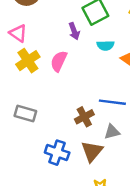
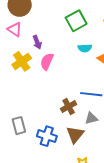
purple arrow: (74, 31) -> (37, 42), moved
pink triangle: (18, 33) -> (15, 29), moved
gray rectangle: (25, 113) -> (19, 126), moved, turned 60

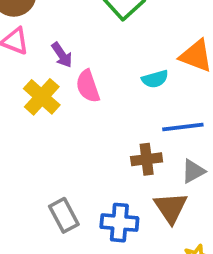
cyan semicircle: (85, 48) -> (155, 79), moved
pink semicircle: (47, 61) -> (88, 86), turned -30
brown cross: (69, 106) -> (147, 159), turned 35

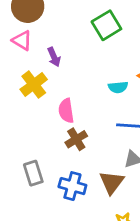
pink semicircle: (88, 86) -> (66, 111), moved
brown cross: (147, 159) -> (76, 139), moved, turned -35

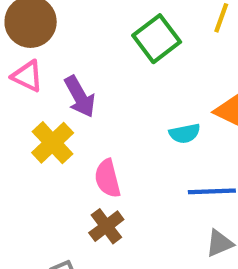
purple arrow: (54, 57) -> (80, 97), size x1.4
brown cross: (76, 139) -> (106, 226), moved

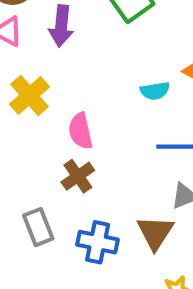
purple arrow: (80, 97) -> (61, 26), moved, turned 33

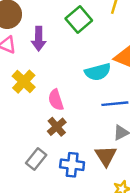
cyan semicircle: (155, 91) -> (98, 72), size x1.5
gray rectangle: (38, 227) -> (36, 159), turned 65

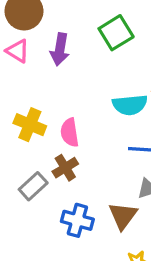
yellow cross: (24, 82) -> (30, 125), moved, turned -30
gray rectangle: (36, 159) -> (33, 186), moved

